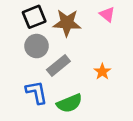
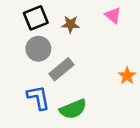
brown star: (67, 23) -> (70, 24), size x0.6
orange star: (102, 72) -> (127, 76), moved

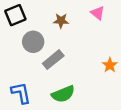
black square: (36, 18) -> (15, 15), moved
blue L-shape: (38, 98) -> (21, 93), moved

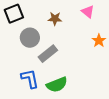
orange star: (110, 65) -> (99, 41), moved
blue L-shape: (21, 93) -> (30, 79), moved

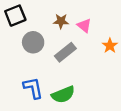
pink triangle: (88, 12) -> (84, 26), moved
gray rectangle: (48, 54) -> (65, 52), moved

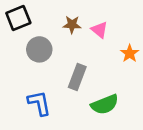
gray rectangle: (65, 52) -> (77, 77), moved, turned -30
green semicircle: (63, 95) -> (105, 104), moved

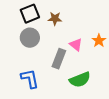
black square: (18, 18) -> (30, 14), moved
pink triangle: (99, 30) -> (76, 45), moved

